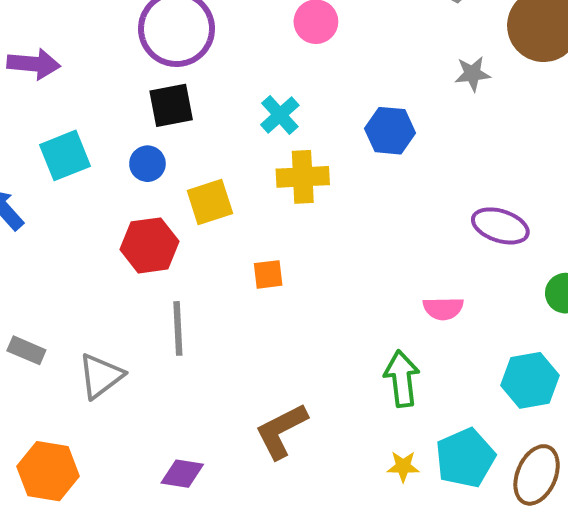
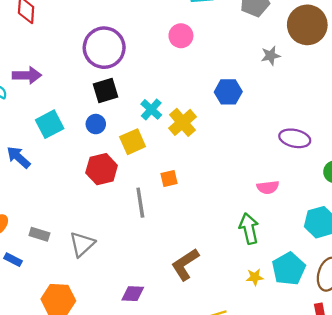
cyan cross: (280, 115) -> (151, 109), moved
yellow cross: (303, 177) -> (182, 122), turned -32
gray line: (178, 328) -> (140, 203), moved

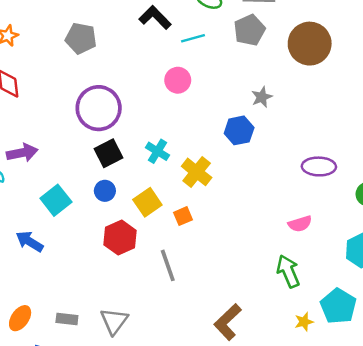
gray star: (271, 56) -> (262, 97), moved
cyan cross: (151, 109) -> (157, 151), moved
orange square: (169, 178) -> (183, 216), moved

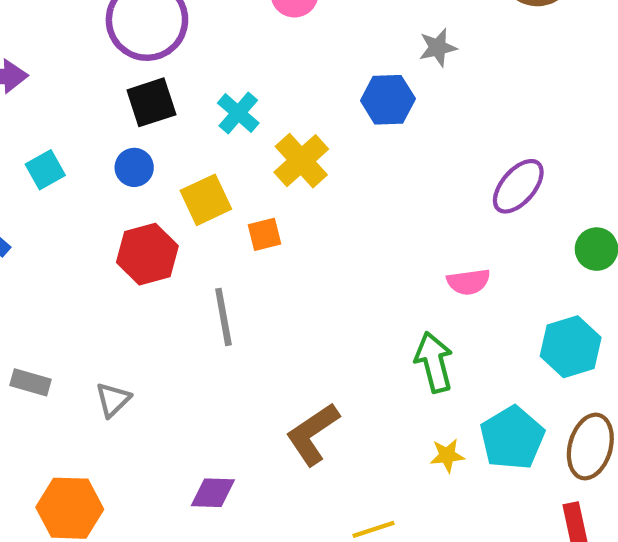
purple ellipse: (319, 166) -> (518, 186), turned -60
cyan square: (56, 200) -> (45, 170), size x0.7
gray triangle: (114, 321) -> (113, 400), size x0.7

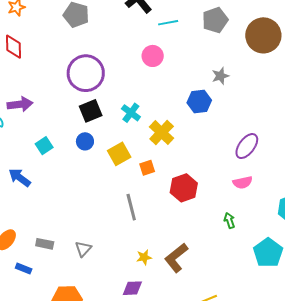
purple ellipse: (518, 186) -> (247, 146), moved
red hexagon: (147, 254) -> (184, 188), moved
green arrow: (434, 362) -> (229, 221), size x0.6
yellow star: (447, 455) -> (144, 257), moved

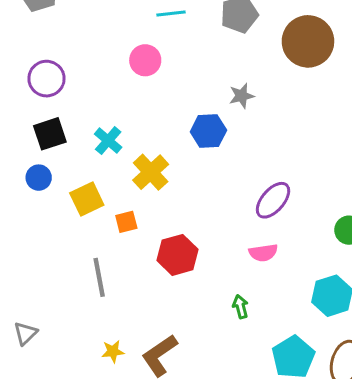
purple circle: (86, 73) -> (47, 79), size x0.7

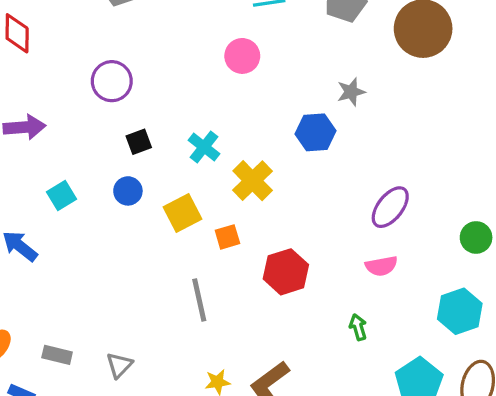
purple circle: (47, 79) -> (112, 81), moved
black square: (50, 134) -> (139, 142), size x0.7

